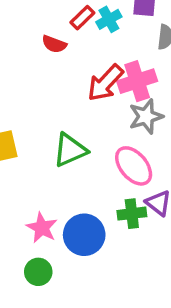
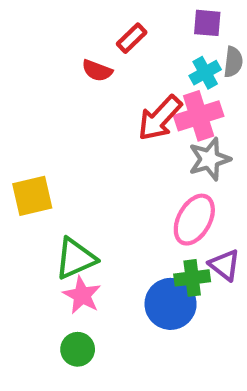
cyan cross: (109, 19) -> (205, 73), moved
green triangle: (70, 150) -> (75, 259), moved
pink ellipse: (134, 166) -> (194, 220), turned 69
blue circle: (84, 235) -> (171, 304), moved

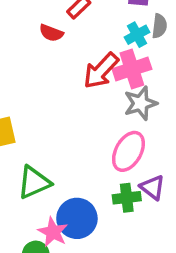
pink star: (82, 295) -> (53, 232), moved
blue circle: (171, 304) -> (77, 218), moved

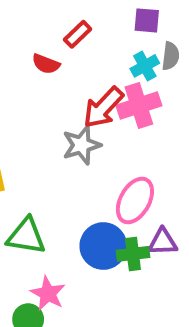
gray star: (140, 103) -> (82, 145), moved
green triangle: (34, 182) -> (26, 236), turned 33
purple triangle: (153, 187) -> (163, 242), turned -40
blue circle: (77, 218) -> (103, 246), moved

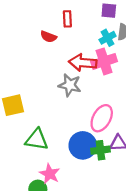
red rectangle: (78, 34) -> (67, 19), turned -49
red arrow: (103, 107) -> (83, 63), turned 52
gray star: (82, 145) -> (70, 85), turned 30

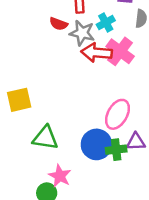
cyan cross: (108, 38) -> (106, 22), moved
pink cross: (104, 61) -> (120, 51), turned -35
gray star: (70, 85) -> (82, 33), moved

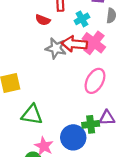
gray star: (82, 33) -> (56, 48), moved
pink ellipse: (117, 114) -> (95, 81), moved
blue circle: (97, 144) -> (73, 137), moved

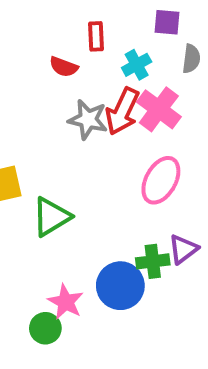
red arrow: (74, 44) -> (122, 111), turned -70
green triangle: (32, 115) -> (51, 217), moved, turned -40
purple triangle: (107, 118) -> (183, 249), turned -35

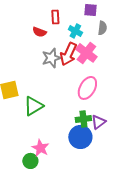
cyan cross: (137, 65) -> (75, 31), turned -32
gray star: (88, 119) -> (51, 58), turned -30
green cross: (153, 261) -> (83, 119), moved
blue circle: (120, 286) -> (80, 137), moved

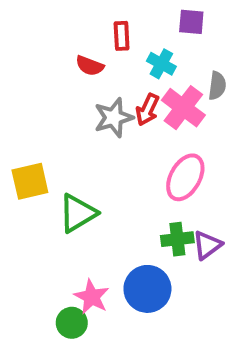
gray semicircle: (102, 28) -> (217, 86), moved
red arrow: (68, 54) -> (147, 110), size x0.7
blue circle: (80, 137) -> (147, 289), moved

